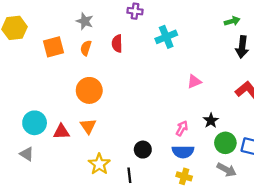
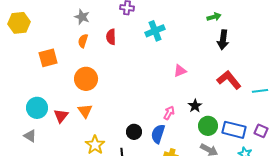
orange square: (54, 47) -> (48, 58), moved
red triangle: (61, 132) -> (61, 116), turned -49
blue semicircle: (183, 152) -> (158, 134), moved, turned 108

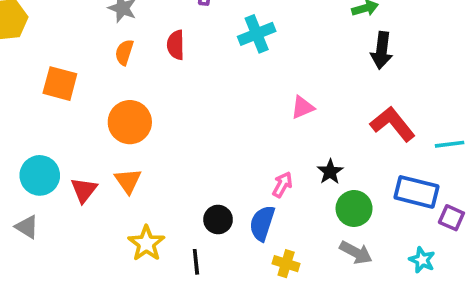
orange square: (48, 58) -> (60, 84), turned 30
blue rectangle: (234, 130) -> (417, 192), moved

